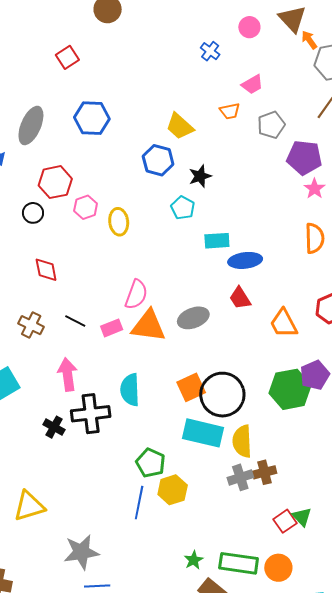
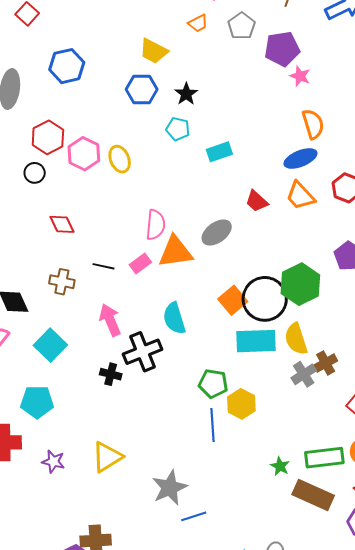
pink hexagon: (86, 207) -> (84, 154), size x1.4
blue ellipse: (245, 260) -> (300, 158), moved
orange trapezoid: (284, 323) -> (300, 196), moved
green hexagon: (290, 389) -> (300, 284), moved

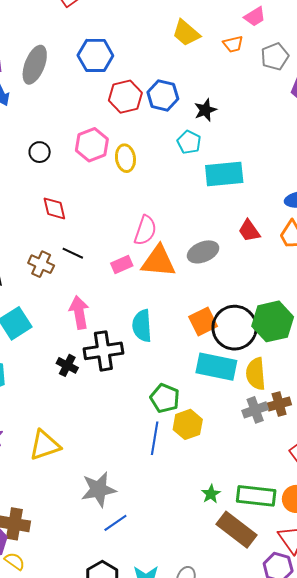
yellow trapezoid: (154, 51) -> (186, 33), moved
red hexagon: (48, 137) -> (125, 97), moved
cyan rectangle: (219, 152) -> (224, 174), size x1.5
black line: (104, 266) -> (73, 253), moved
blue line: (194, 516) -> (115, 523), turned -30

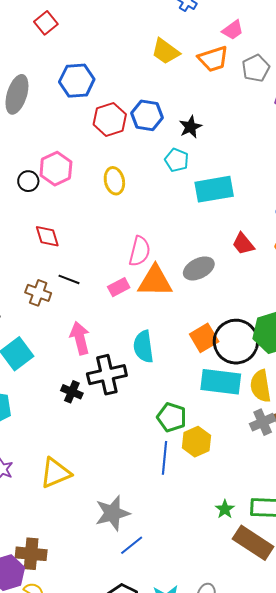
orange trapezoid: (233, 44) -> (213, 59), size x1.5
pink hexagon: (92, 145) -> (56, 169), moved

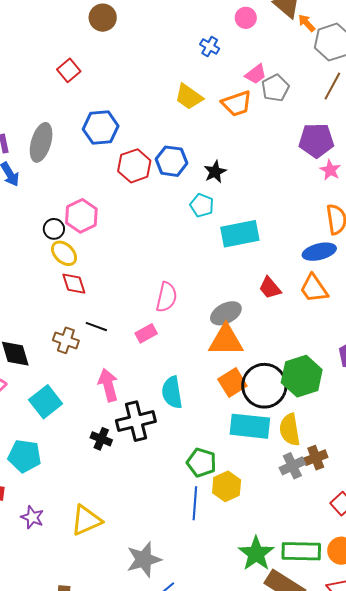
gray pentagon: (256, 68) -> (275, 88), moved
yellow ellipse: (114, 181) -> (64, 253), moved, turned -32
orange triangle: (155, 281) -> (226, 340), moved
green star: (225, 509) -> (256, 554), size x1.8

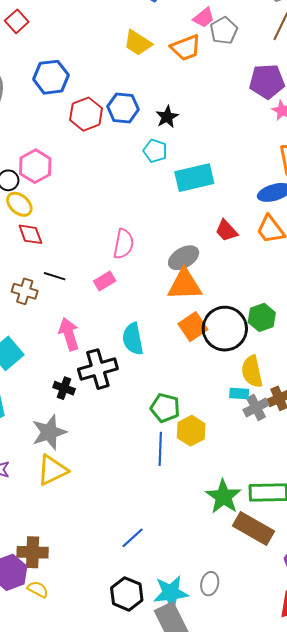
green hexagon: (302, 376) -> (262, 317), size x0.7
cyan rectangle: (250, 426) -> (239, 394), moved, size x0.5
gray star: (144, 559) -> (49, 432), moved

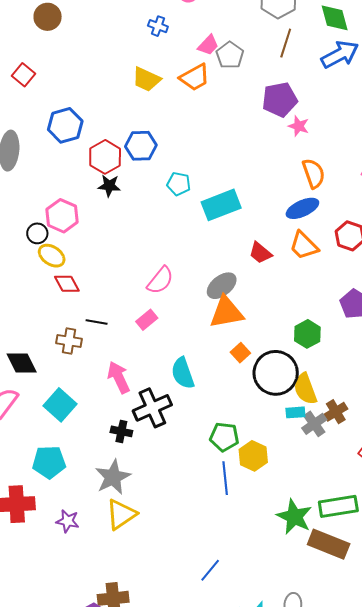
black star: (167, 117) -> (109, 186), moved, turned -30
pink semicircle: (124, 244) -> (160, 280), turned 36
orange square: (193, 327) -> (240, 353), size x0.7
black circle: (225, 329) -> (276, 373), moved

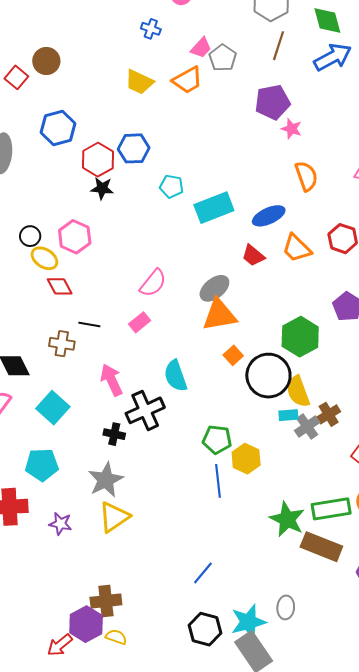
brown circle: (48, 17) -> (46, 61), moved
blue ellipse: (302, 208) -> (269, 216), moved
pink hexagon: (62, 216) -> (75, 237), moved
green hexagon: (307, 334) -> (300, 337), size x1.4

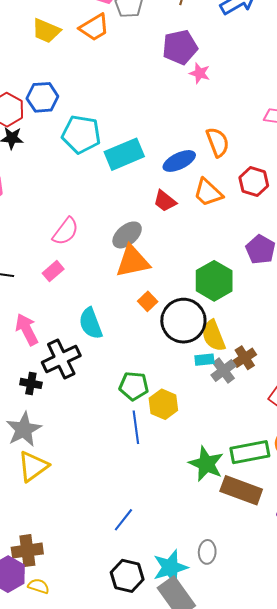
orange semicircle: (306, 176) -> (218, 142), moved
cyan pentagon: (171, 186) -> (81, 134), size x1.6

